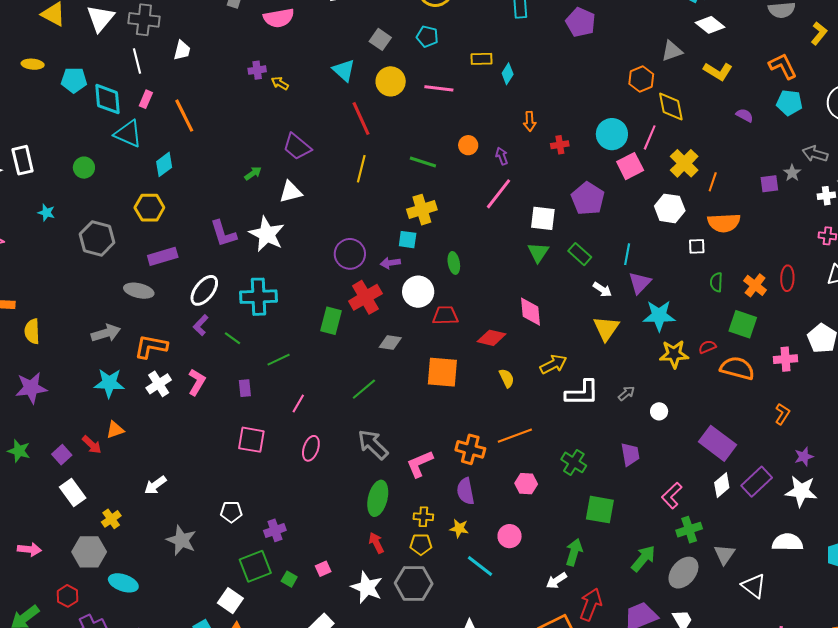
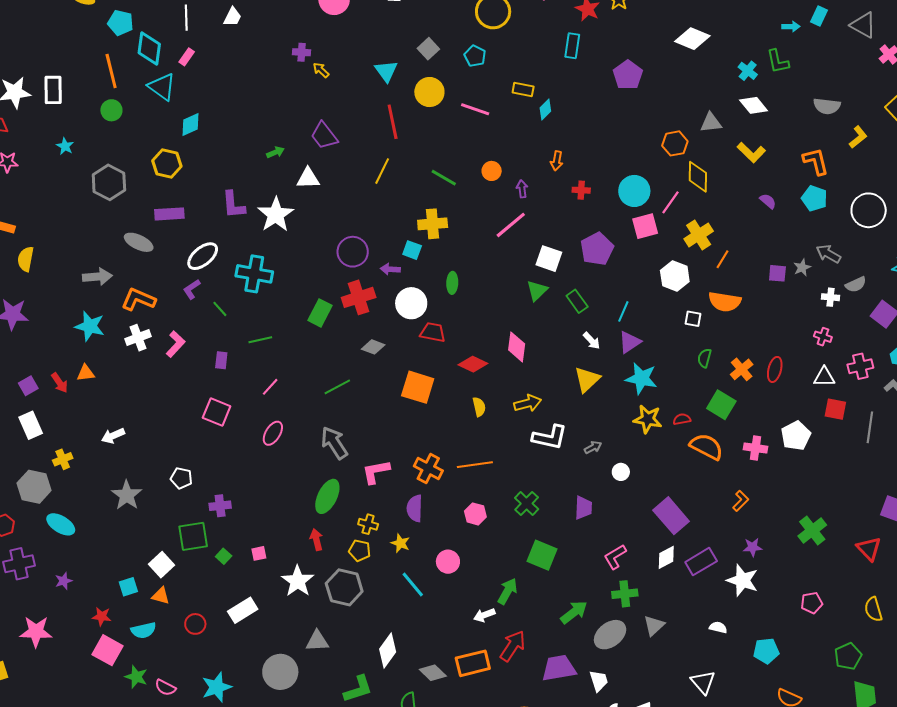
orange line: (184, 116) -> (111, 71), moved
white semicircle: (787, 542) -> (718, 627), size x0.6
white triangle: (754, 586) -> (703, 682), moved

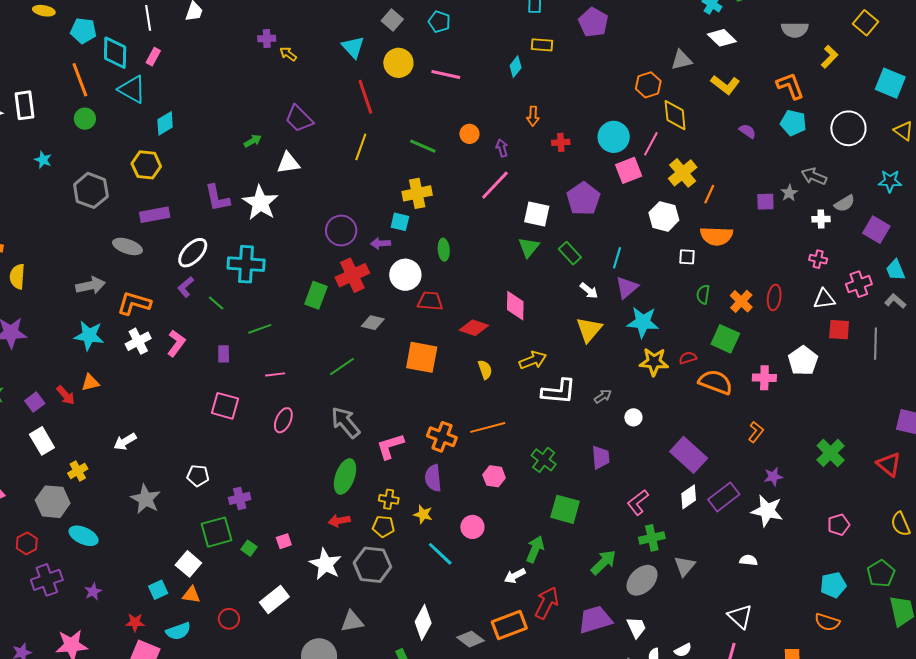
yellow rectangle: (523, 89) -> (542, 45), moved
pink line: (270, 387) -> (275, 374), turned 48
red arrow: (316, 540) -> (339, 521), turned -80
cyan pentagon: (766, 651) -> (833, 585), moved

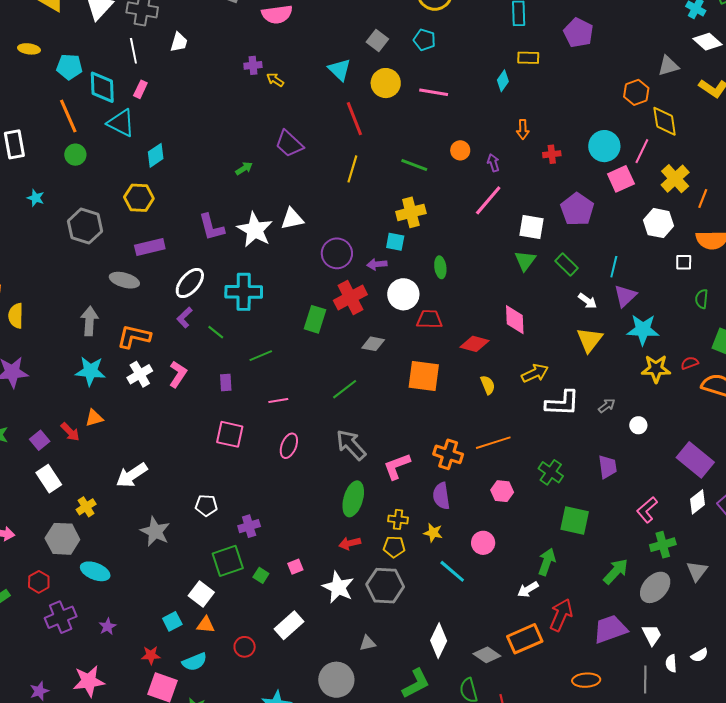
white triangle: (288, 163) -> (292, 219), moved
gray arrow: (91, 286) -> (89, 321), turned -72
white arrow: (125, 442) -> (132, 475), size x1.4
gray triangle: (352, 621) -> (368, 643), size x0.7

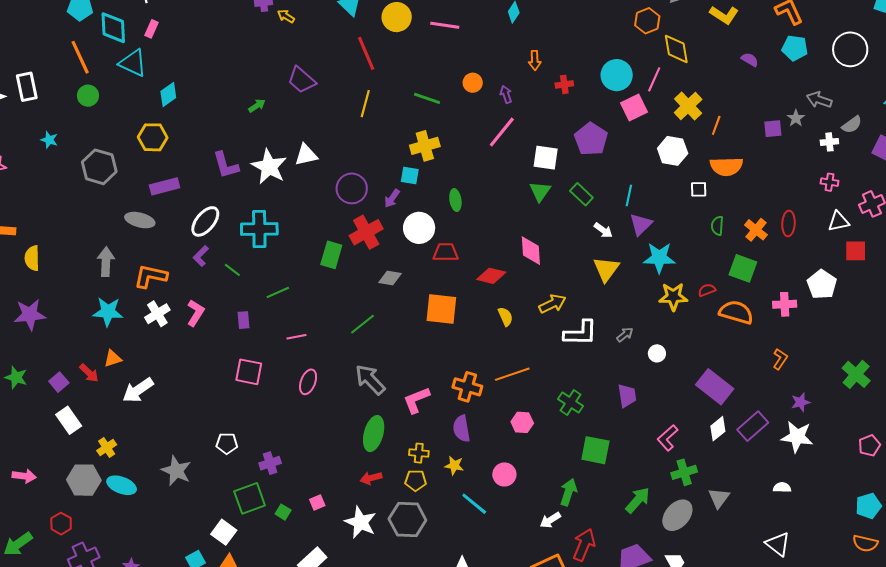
purple arrow: (377, 264) -> (392, 198), turned -48
white arrow: (132, 475) -> (138, 390), moved
cyan ellipse: (95, 571) -> (122, 485), moved

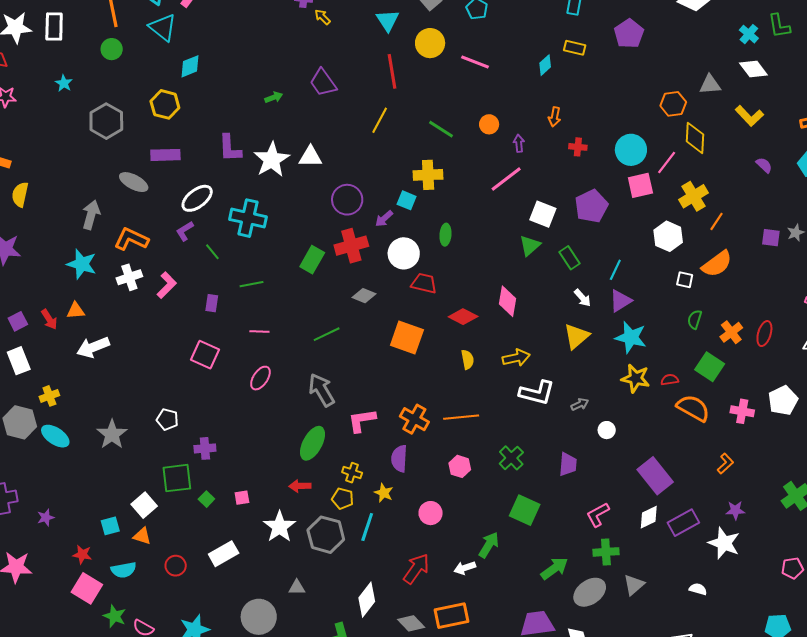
orange semicircle: (726, 166) -> (717, 264), turned -48
cyan line: (474, 504) -> (367, 527), moved, turned 56
red arrow: (584, 545) -> (416, 569), moved

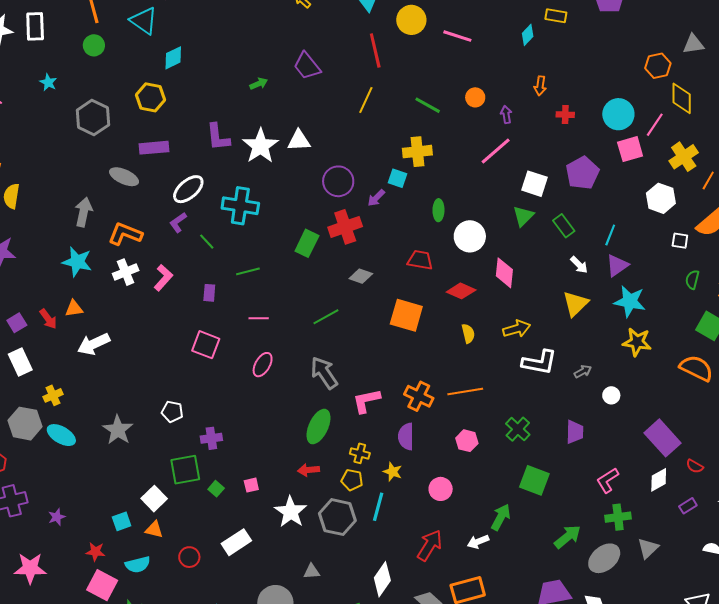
white circle: (404, 253) -> (470, 236), moved
red semicircle: (670, 380) -> (695, 466), moved, turned -138
purple rectangle: (683, 523) -> (688, 506), moved, size x0.6

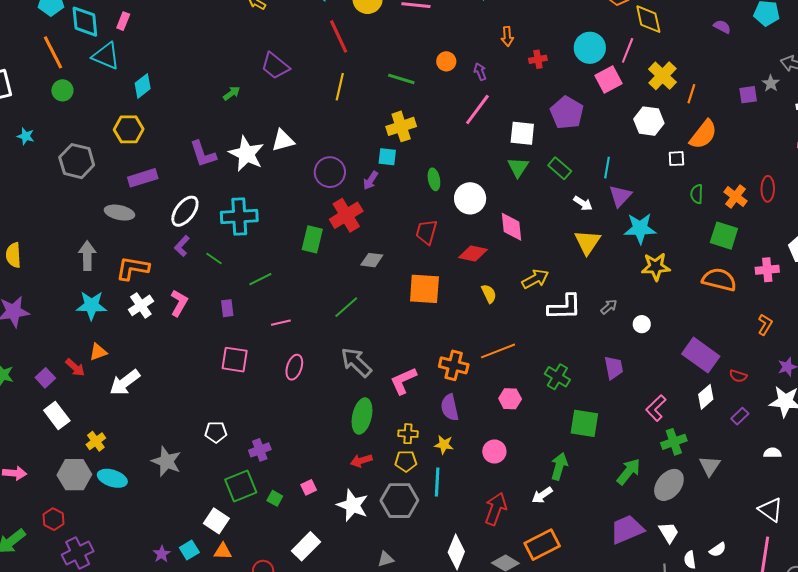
red trapezoid: (420, 260) -> (426, 232), turned -72
purple star: (57, 517) -> (162, 554), moved

